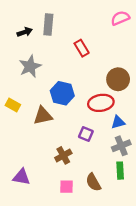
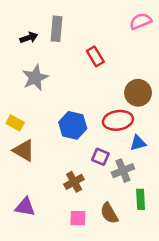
blue hexagon: (62, 93) -> (73, 125), moved
brown triangle: (43, 116) -> (24, 150), moved, turned 42
gray cross: (121, 146) -> (123, 171), moved

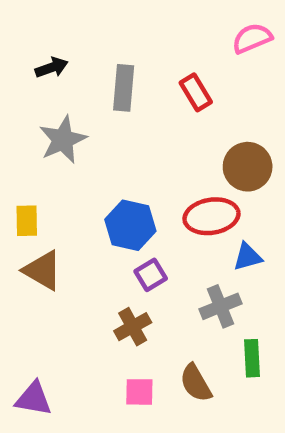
gray rectangle: (56, 29) -> (124, 88), moved
red rectangle: (95, 56) -> (196, 92), moved
yellow rectangle: (15, 123) -> (27, 221), turned 60
purple square: (100, 157) -> (151, 275), moved, turned 36
purple triangle: (25, 207) -> (34, 399), moved

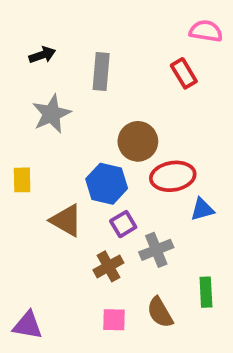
pink semicircle: (252, 38) -> (206, 31), turned 32
red rectangle: (196, 92) -> (184, 73), moved
brown circle: (248, 167) -> (138, 141), moved
brown triangle: (43, 270) -> (66, 220), moved
gray cross: (221, 306) -> (156, 250), moved

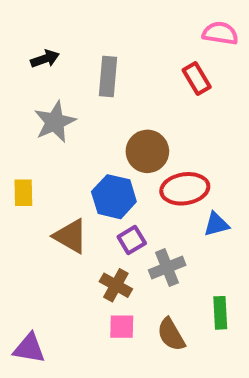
brown cross: (108, 266) -> (116, 285), turned -32
pink square: (114, 320) -> (122, 327), moved

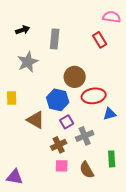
brown cross: (116, 285) -> (59, 145), turned 35

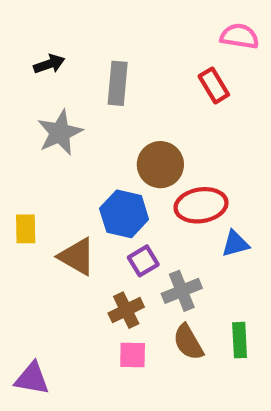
yellow rectangle: (12, 98) -> (26, 229), moved
brown semicircle: (87, 170) -> (188, 342), moved

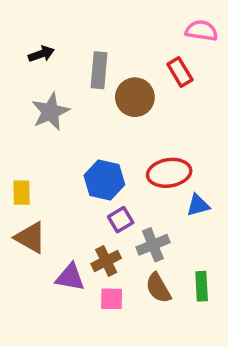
brown circle: (160, 165) -> (135, 97), moved
brown triangle: (77, 257) -> (31, 238), moved
purple triangle: (32, 379) -> (70, 277), moved

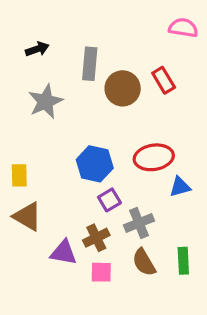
red rectangle: (180, 72) -> (164, 80), moved

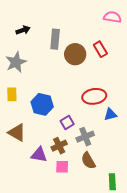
gray star: (45, 102) -> (16, 62), moved
blue hexagon: (95, 164) -> (42, 104), moved
yellow rectangle: (19, 175) -> (12, 94), moved
green rectangle: (183, 261) -> (112, 182), moved

